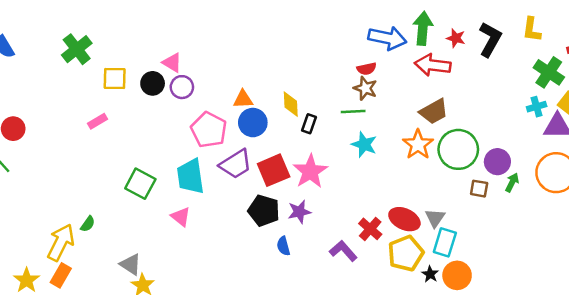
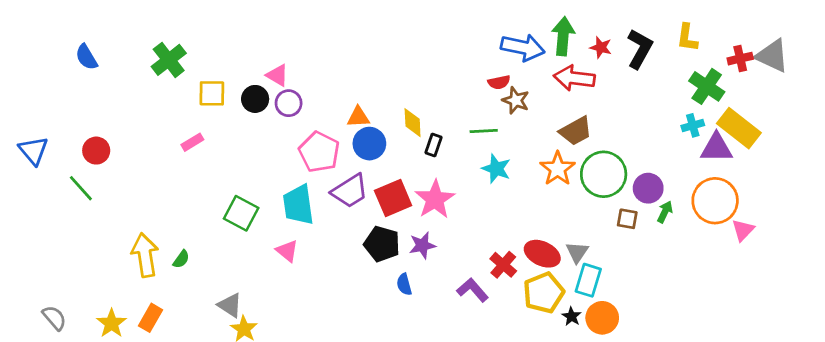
brown star: (365, 88) -> (516, 100), moved
yellow arrow: (61, 242) -> (145, 255), moved, turned -36

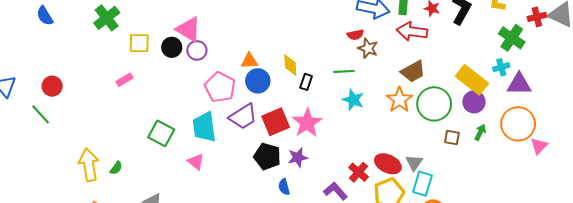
pink triangle: (277, 75) -> (189, 29), size x1.5
yellow rectangle: (739, 128) -> (472, 80), moved
purple circle: (648, 188) -> (474, 102), moved

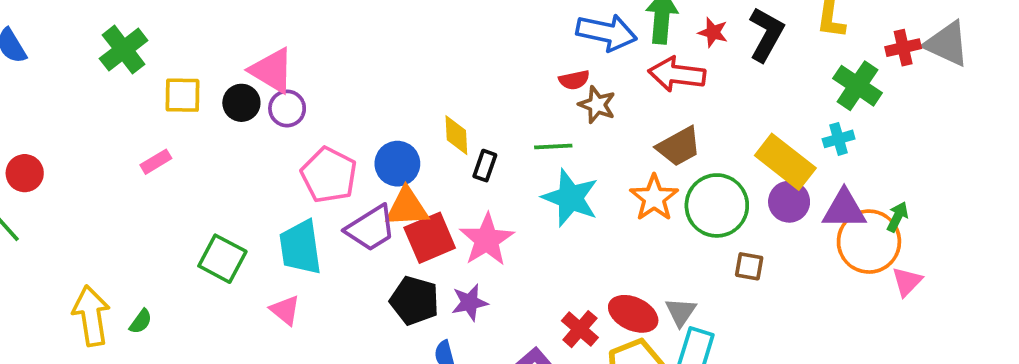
orange triangle: (249, 61) -> (407, 207), moved, size x1.4
purple triangle: (519, 84) -> (844, 209), moved
cyan star: (353, 100) -> (570, 198), size x1.4
green arrow: (480, 132) -> (897, 217), moved

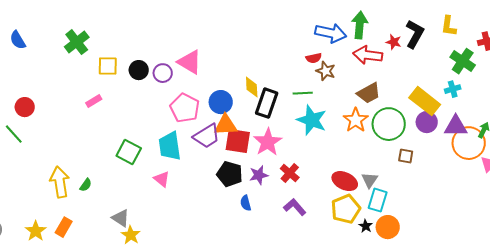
red star: (713, 32) -> (394, 42), moved
pink triangle: (272, 70) -> (190, 62), moved
black rectangle: (485, 166) -> (267, 103), size x1.8
red square: (430, 238) -> (238, 141), turned 32
red cross: (580, 329) -> (290, 173), moved

